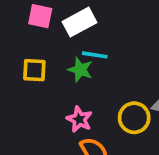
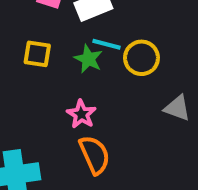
yellow circle: (134, 118) -> (141, 58), moved

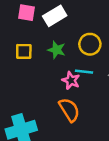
cyan line: (106, 44) -> (84, 72), moved
pink star: (81, 114) -> (71, 80), moved

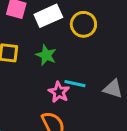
yellow circle: (90, 44) -> (83, 24), moved

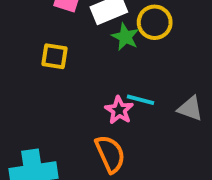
green star: (46, 55) -> (125, 37), moved

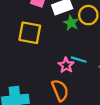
yellow square: (55, 56) -> (30, 33), size x1.5

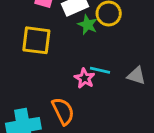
orange semicircle: (60, 90) -> (63, 111), moved

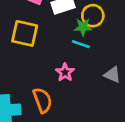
green star: (88, 25) -> (83, 27), moved, turned -30
cyan line: (100, 70) -> (81, 44), moved

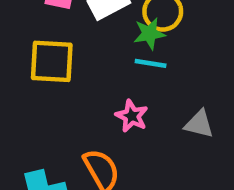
gray triangle: (112, 75) -> (199, 124), moved

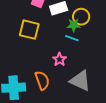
gray triangle: (199, 124) -> (80, 81), moved, size x1.6

